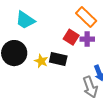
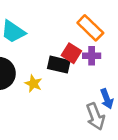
black rectangle: (58, 59) -> (59, 65), moved

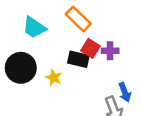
orange rectangle: (90, 28) -> (78, 19), moved

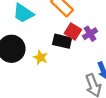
purple cross: (110, 51) -> (90, 34), turned -32

